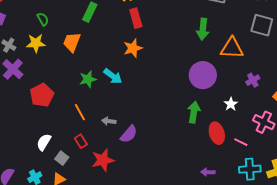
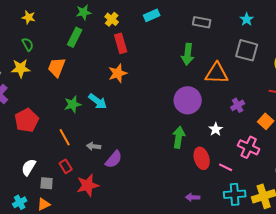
gray square: (62, 158) -> (47, 183), turned -32

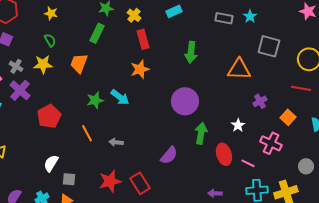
cyan star: (247, 19) -> (250, 16), moved
green arrow: (188, 54) -> (191, 52), moved
purple circle: (188, 100) -> (185, 101), moved
purple semicircle: (114, 159) -> (169, 155), moved
red rectangle: (66, 166) -> (140, 183), moved, size x1.5

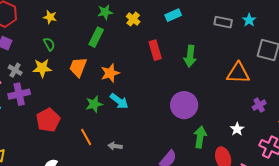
red rectangle: (143, 39) -> (155, 50), moved
orange star: (140, 69) -> (110, 73), moved
purple cross: (20, 90) -> (19, 94), turned 35

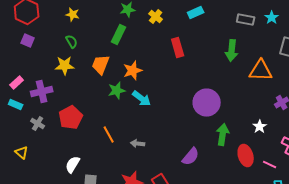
green arrow: (190, 56) -> (232, 50), moved
gray cross: (15, 70) -> (38, 124), moved
green star: (94, 104) -> (117, 90), moved

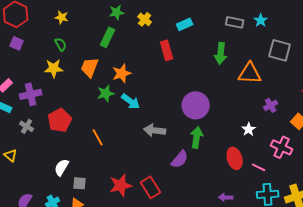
cyan rectangle: (196, 12) -> (185, 24), moved
green arrow: (223, 134) -> (197, 137), moved
gray arrow: (138, 144) -> (155, 130), moved, size x1.5

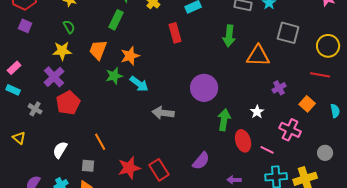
purple cross: (31, 94) -> (54, 77), moved, turned -30
orange line: (98, 137) -> (100, 142), moved
green arrow: (197, 137) -> (224, 120), moved
purple semicircle: (180, 159) -> (201, 161), moved
white semicircle: (62, 167) -> (60, 150), moved

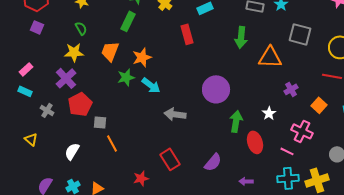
pink line: (267, 150) -> (287, 151), moved
gray square: (88, 166) -> (100, 122), moved
red star: (129, 168) -> (141, 178), moved, size x0.7
red rectangle: (159, 170) -> (170, 159), moved

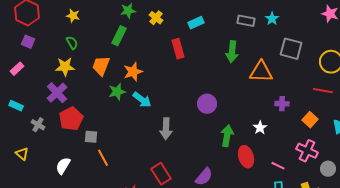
pink rectangle: (26, 69) -> (17, 69), moved
purple circle: (216, 89) -> (207, 104), size x0.7
purple cross: (291, 89) -> (282, 104), turned 32
gray arrow: (175, 114) -> (166, 129), turned -95
pink cross: (302, 131) -> (307, 151), moved

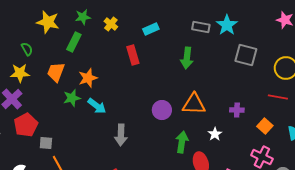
yellow star: (73, 16) -> (48, 22), moved, size x1.6
cyan star: (272, 19) -> (227, 25), size x1.5
orange triangle: (261, 72) -> (194, 104), moved

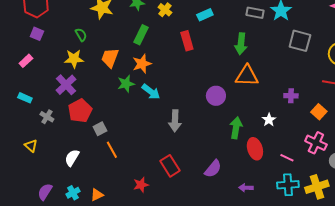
green rectangle: (74, 42) -> (141, 35), moved
orange triangle: (194, 104) -> (247, 76), moved
gray square: (46, 143) -> (100, 129), turned -32

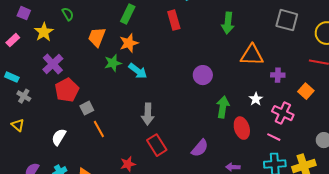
yellow star: (74, 59) -> (44, 32), moved, turned -30
orange triangle: (247, 76) -> (252, 55), moved
gray cross: (47, 117) -> (24, 96), moved
gray arrow: (175, 121) -> (148, 114), moved
pink cross: (316, 143) -> (283, 113), moved

